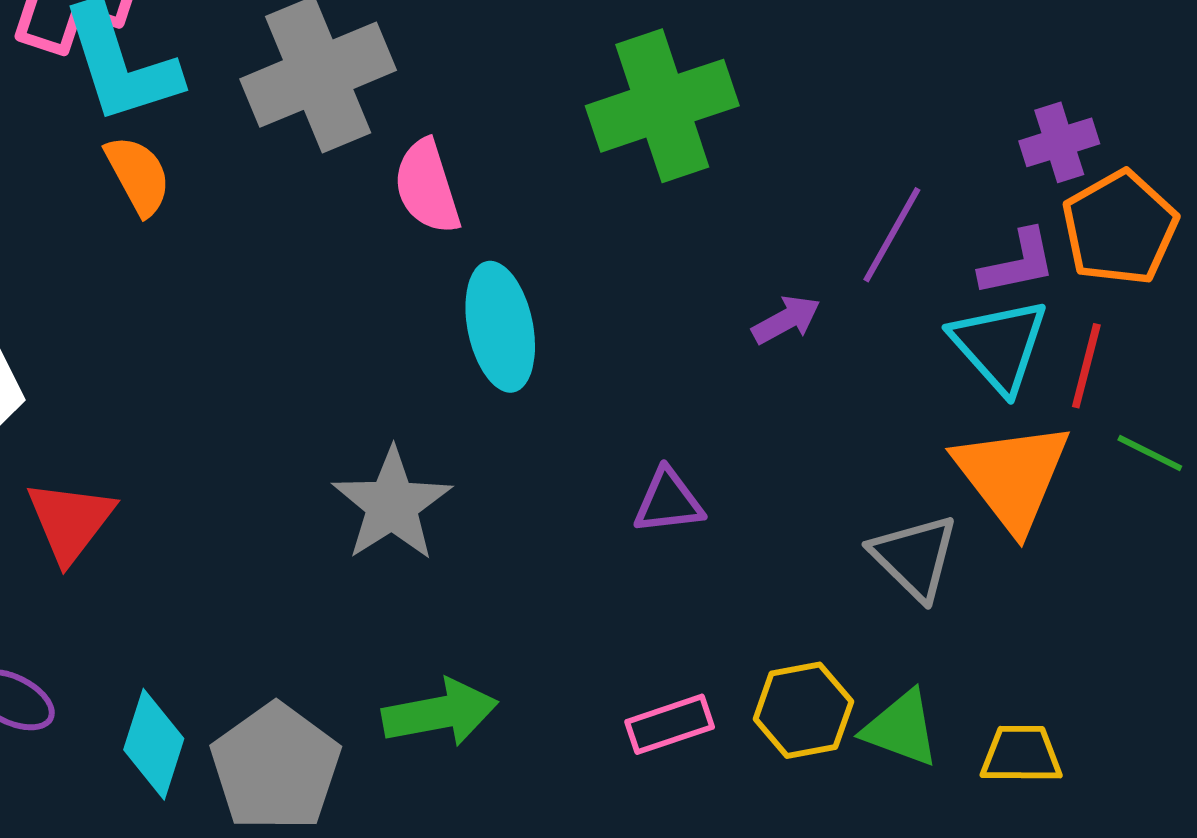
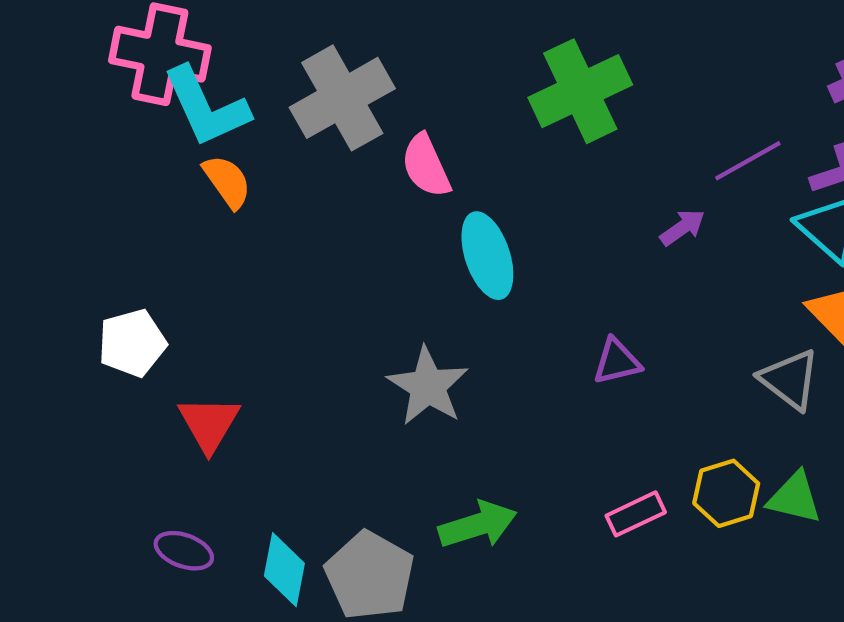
purple line: (892, 235) -> (748, 161), turned 38

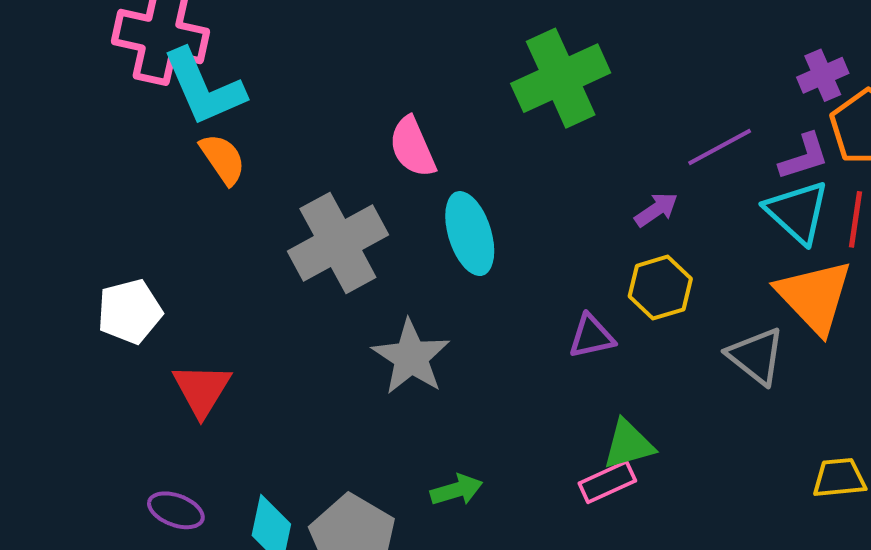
gray cross: (342, 98) -> (338, 243), moved
yellow hexagon: (726, 493) -> (660, 288), moved
green triangle: (795, 498) -> (628, 444), moved, turned -30
green arrow: (478, 525) -> (456, 490), size x0.7

